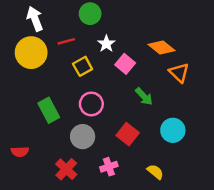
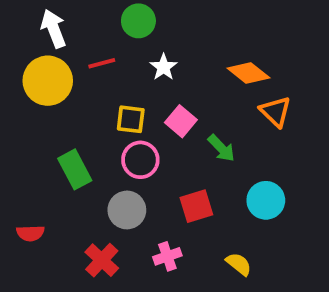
pink square: (125, 64) -> (181, 121), moved
yellow square: (83, 66) -> (131, 119), moved, turned 36
red square: (128, 134) -> (196, 206), turned 35

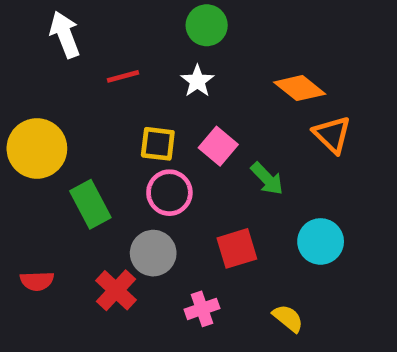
green circle: (138, 21) -> (207, 25), moved
yellow circle: (48, 81) -> (37, 148), moved
red cross: (102, 260) -> (116, 290), moved

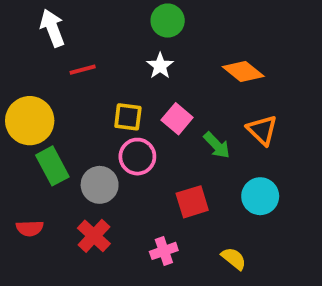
red line: (123, 76) -> (83, 70), moved
orange triangle: (332, 135) -> (262, 130), moved
green rectangle: (90, 204) -> (52, 166), moved
gray circle: (153, 253) -> (100, 185), moved

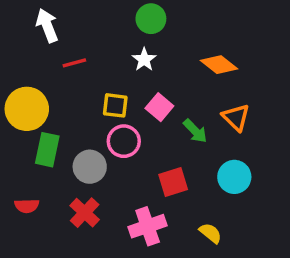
green rectangle: (52, 166) -> (47, 150), turned 40
pink cross: (164, 251) -> (148, 226), size x1.5

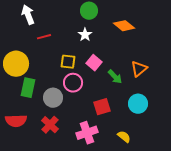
orange diamond: (219, 65) -> (124, 26), moved
orange triangle: (236, 117) -> (139, 69), turned 36
red semicircle: (27, 206) -> (16, 121), size x1.5

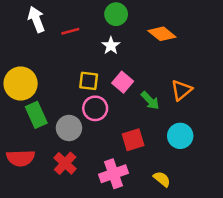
red line: (44, 37) -> (70, 31), moved
green rectangle: (28, 88) -> (36, 115), turned -36

